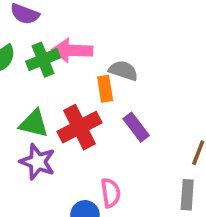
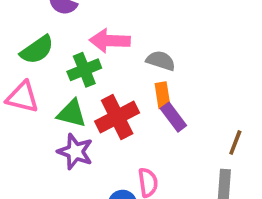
green cross: (43, 60) -> (84, 70), moved
orange rectangle: (105, 89) -> (163, 95), moved

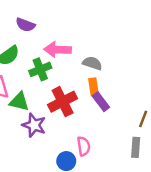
green triangle: (72, 113) -> (19, 102), moved

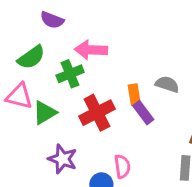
gray semicircle: (92, 63) -> (167, 84), moved
green triangle: (19, 102) -> (45, 113), turned -45
purple star: (34, 125) -> (63, 159), moved

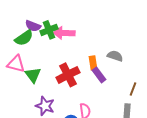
purple semicircle: (52, 20) -> (33, 26), moved
green cross: (70, 74) -> (49, 30), moved
green triangle: (45, 113) -> (33, 75), turned -36

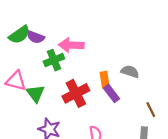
green cross: (49, 30) -> (54, 60), moved
green semicircle: (24, 38) -> (19, 35), moved
brown line: (133, 89) -> (151, 110), turned -48

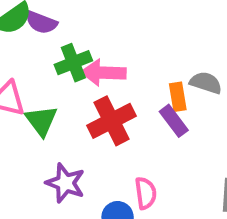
pink arrow: (71, 45) -> (103, 73), moved
orange rectangle: (105, 80) -> (178, 97), moved

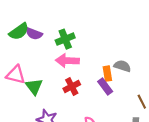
green cross: (73, 63) -> (65, 39), moved
red cross: (112, 121) -> (72, 86), size x0.7

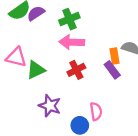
purple semicircle: (34, 34) -> (36, 13), turned 126
green triangle: (34, 86) -> (36, 70), turned 42

